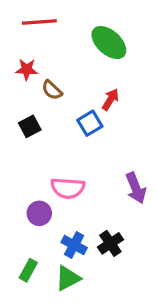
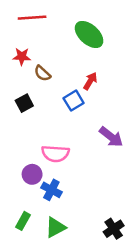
purple arrow: (136, 188) -> (111, 137), moved, turned -30
black cross: (110, 243) -> (114, 229), moved
blue cross: (74, 245) -> (51, 190), moved

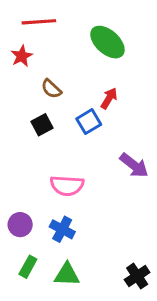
red star: (22, 57) -> (22, 56), moved, turned -30
black square: (24, 103) -> (42, 125), moved
purple circle: (32, 174) -> (20, 225), moved
green triangle: (55, 227) -> (67, 274), turned 30

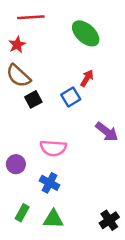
brown semicircle: (51, 89) -> (18, 76), moved, size x1.5
purple circle: (20, 225) -> (16, 164), moved

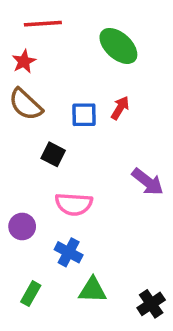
blue square: (71, 97) -> (84, 115), moved, turned 30
black square: (33, 99) -> (53, 154), moved, turned -35
green triangle: (53, 219) -> (93, 290), moved

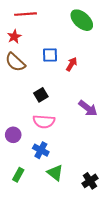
green ellipse: (118, 46) -> (82, 20), moved
blue square: (84, 115) -> (50, 55), moved
black square: (53, 154) -> (41, 95), moved, turned 32
green triangle: (93, 290) -> (55, 173), turned 36

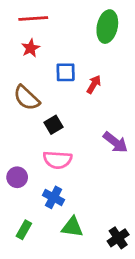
green ellipse: (82, 20) -> (107, 27), turned 60
red star: (14, 37) -> (31, 48), moved
brown semicircle: (15, 62) -> (27, 98), moved
green triangle: (55, 173) -> (72, 227), turned -30

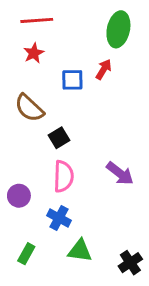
red arrow: (94, 84) -> (104, 69), moved
purple arrow: (115, 142) -> (120, 173), moved
pink semicircle: (58, 160) -> (63, 176), turned -92

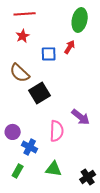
black square: (59, 138) -> (40, 93), size x1.5
pink semicircle: (63, 176) -> (57, 131), moved
blue cross: (59, 218) -> (30, 147), moved

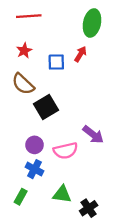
red star: (23, 36) -> (24, 51), moved
pink semicircle: (57, 131) -> (66, 151), turned 75
purple circle: (13, 132) -> (35, 145), moved
black cross: (88, 177) -> (89, 208), moved

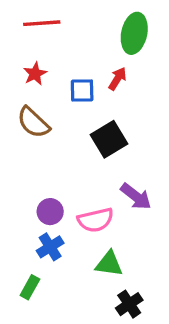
black square: (46, 107) -> (109, 139), moved
blue cross: (35, 169) -> (50, 247), turned 30
green triangle: (62, 194) -> (109, 264), moved

